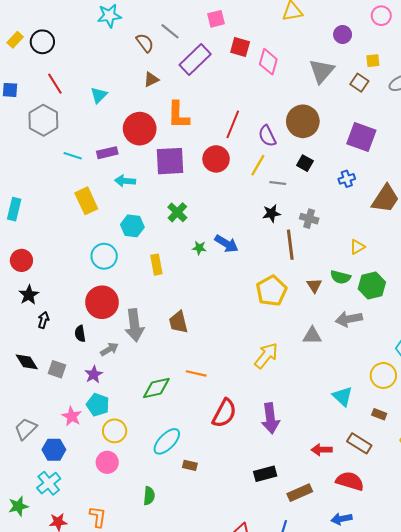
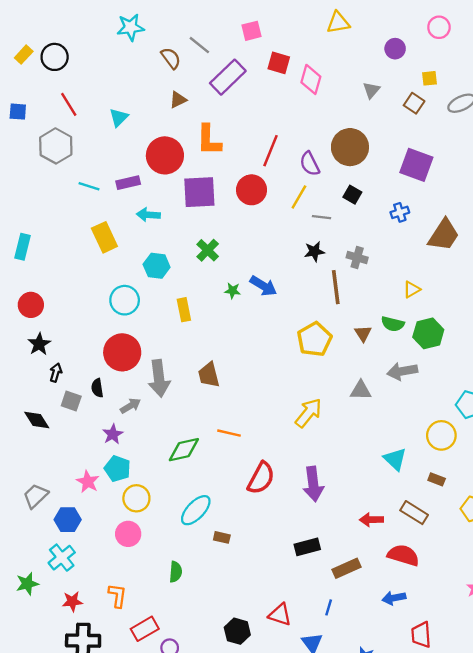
gray triangle: (322, 71) -> (371, 90), size x0.6
gray square: (57, 369) -> (71, 401), moved

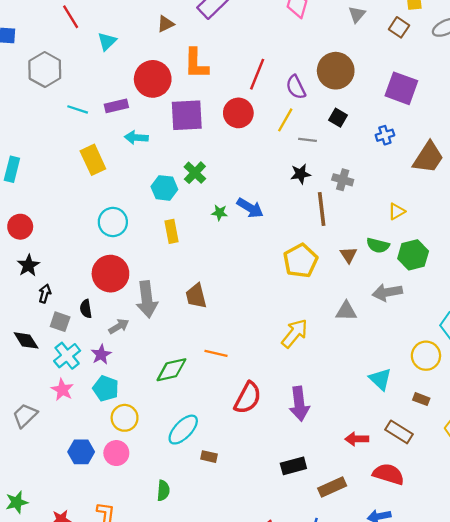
red line: (69, 104) -> (71, 17), moved
cyan hexagon: (157, 266) -> (164, 188), moved
pink star: (88, 482) -> (62, 390), moved
blue hexagon: (68, 520) -> (81, 452), moved
cyan cross: (62, 558) -> (67, 356), moved

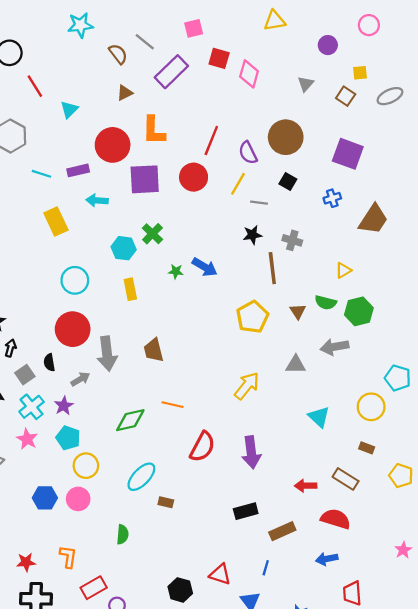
gray square: (60, 322) -> (25, 375), turned 36
cyan triangle: (380, 379) -> (319, 417), moved

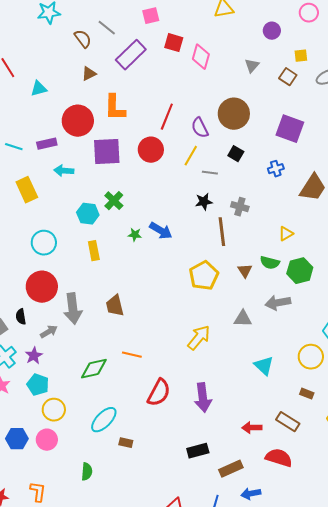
cyan triangle: (69, 109) -> (39, 89), turned 30
blue arrow: (327, 559) -> (251, 494), moved

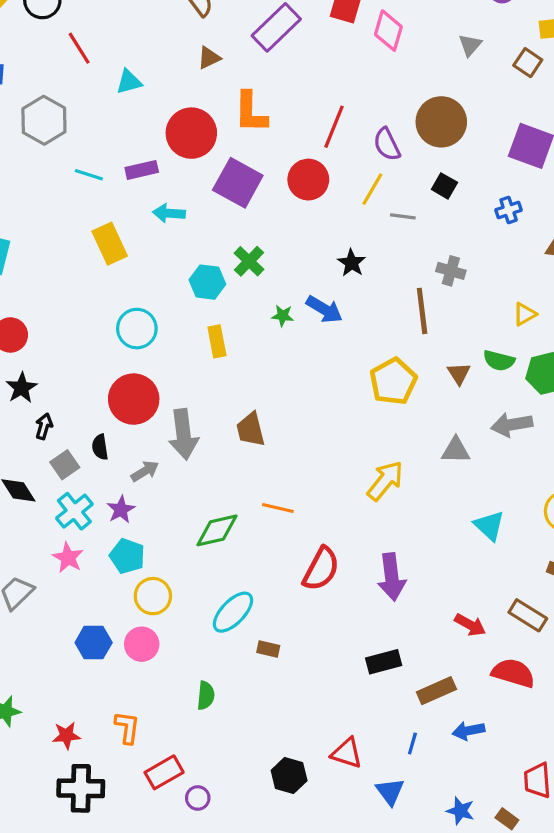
purple square: (107, 152) -> (238, 183), turned 32
black star: (204, 202) -> (352, 263), moved, turned -30
red arrow: (252, 428) -> (470, 625), turned -150

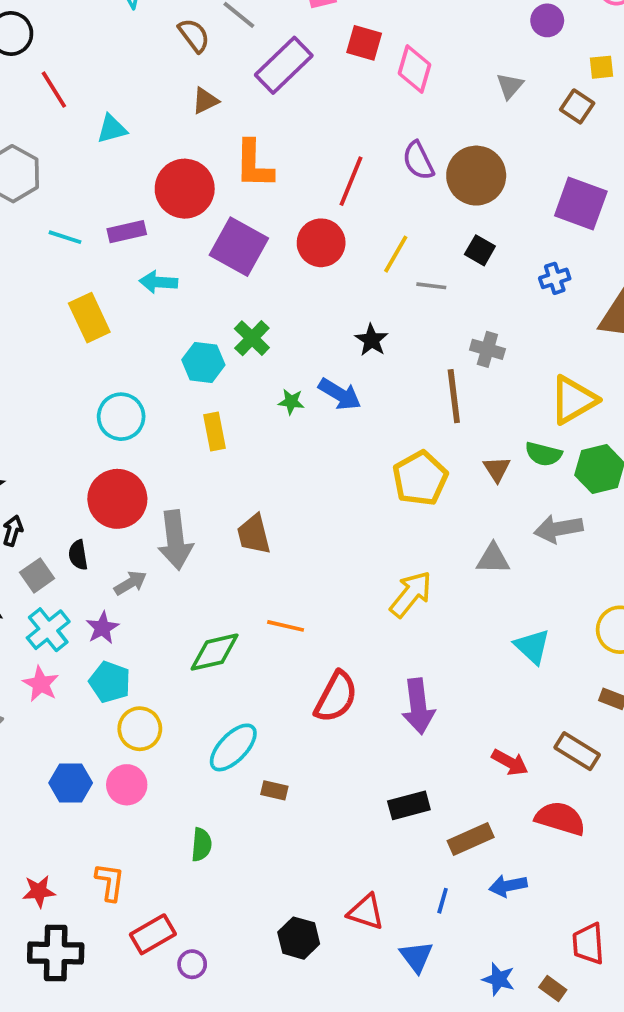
purple semicircle: (387, 144) -> (418, 161), moved
yellow triangle: (525, 314) -> (573, 400), size x1.8

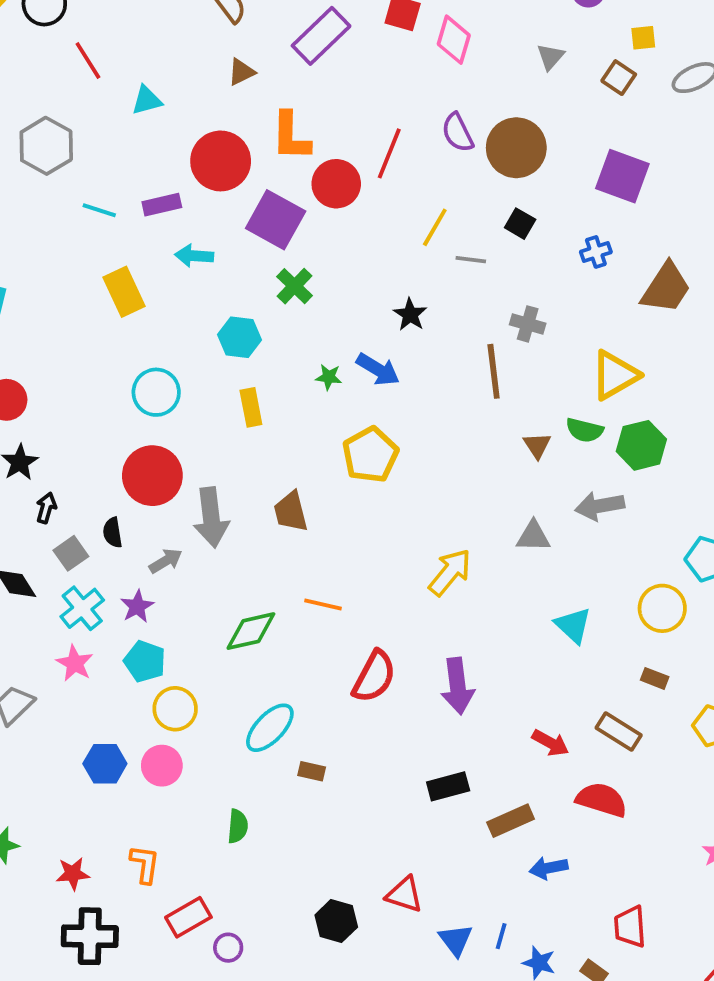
red circle: (321, 243) -> (336, 184), moved
green cross: (252, 338) -> (295, 286), moved
yellow pentagon: (420, 478) -> (370, 455), moved
blue line: (443, 901) -> (501, 936), moved

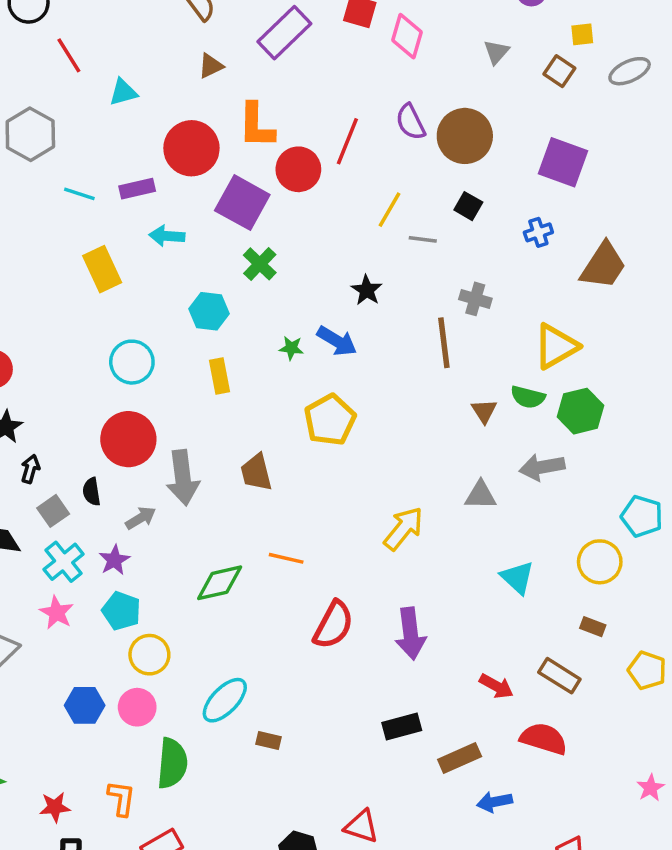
cyan ellipse: (270, 728) -> (225, 700), moved
brown rectangle: (312, 771) -> (269, 741), moved
green semicircle: (238, 826) -> (172, 763), moved, size x1.6

